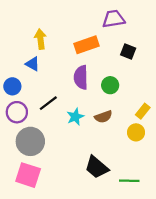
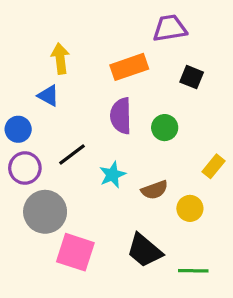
brown semicircle: (103, 117) -> (155, 190), moved
yellow circle: (136, 132) -> (190, 208), moved
pink square: (28, 175) -> (75, 252), moved

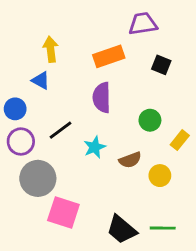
green circle: (165, 128) -> (150, 120), moved
black trapezoid: (144, 251) -> (122, 229), moved

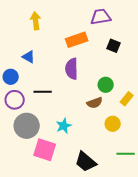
yellow arrow: (51, 49) -> (36, 21), moved
black line: (61, 130) -> (43, 92), turned 36
cyan star: (95, 147) -> (64, 126), moved
brown semicircle: (130, 160) -> (95, 103), moved
green line: (163, 228) -> (126, 154), moved

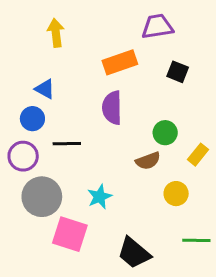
blue circle: (11, 77) -> (32, 119), moved

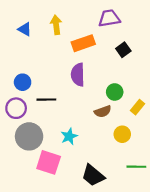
yellow arrow: (56, 33) -> (56, 25), moved
black square: (178, 72) -> (123, 50), turned 32
blue triangle: (45, 89) -> (25, 29), moved

